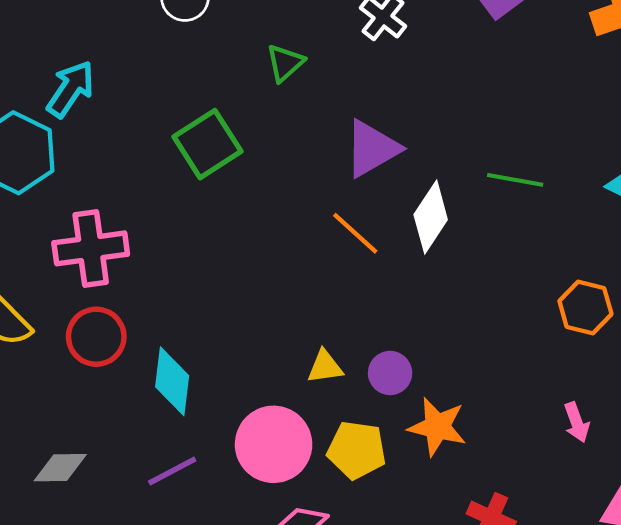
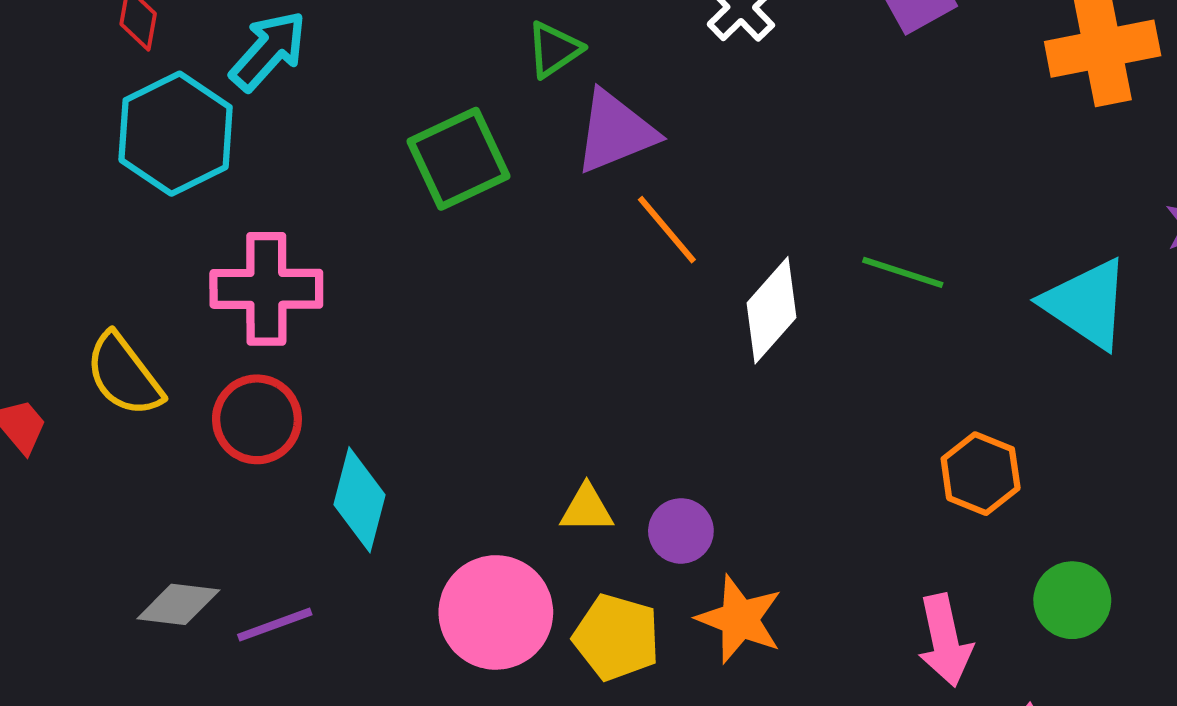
green triangle: (285, 63) -> (554, 49), moved
purple triangle: (372, 149) -> (615, 132), moved
orange line: (355, 233) -> (667, 230), moved
pink arrow: (577, 422) -> (945, 640), size x1.5
purple line: (172, 471) -> (275, 625), moved

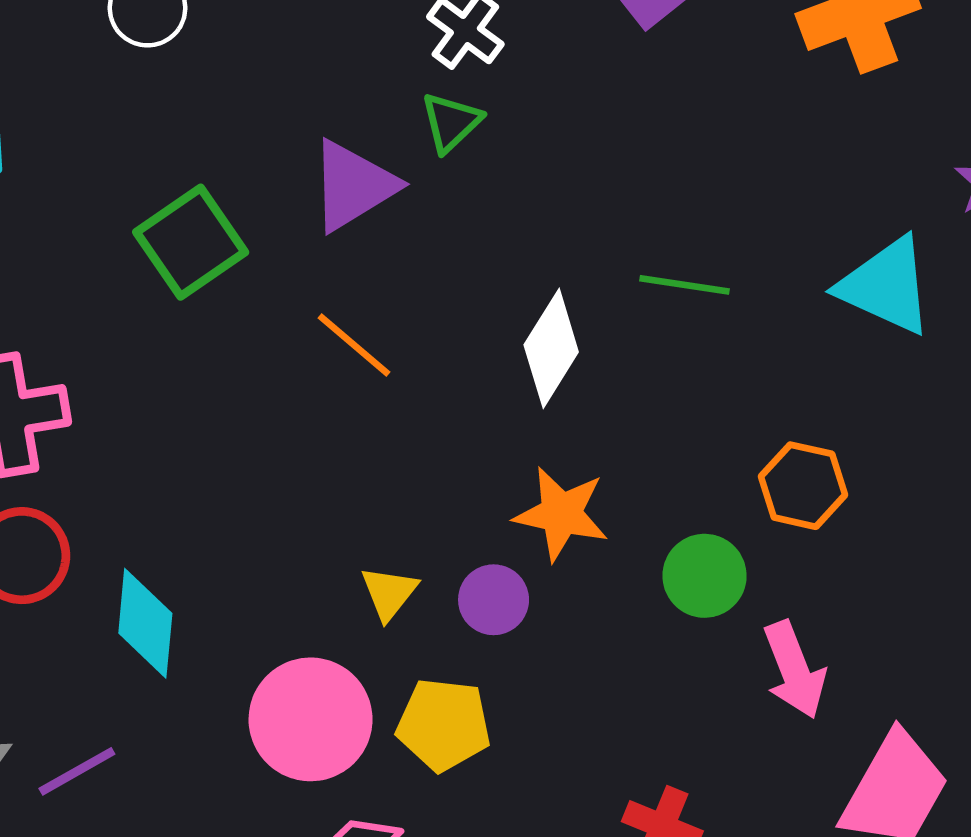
green triangle: (554, 49) -> (451, 122), moved
orange line: (667, 230) -> (354, 345), moved
yellow triangle: (587, 509) -> (389, 593), turned -42
green circle: (1072, 600) -> (705, 576), moved
orange star: (740, 619) -> (561, 514), moved

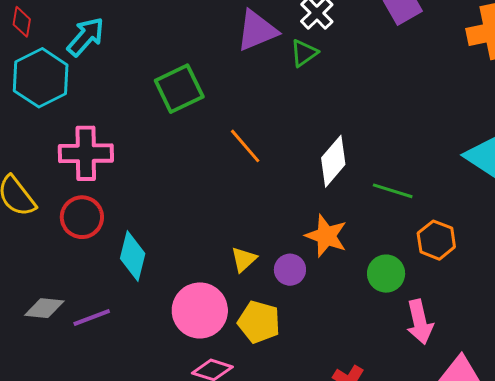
purple triangle: (353, 186) -> (257, 31), moved
green line: (685, 285) -> (393, 191), moved

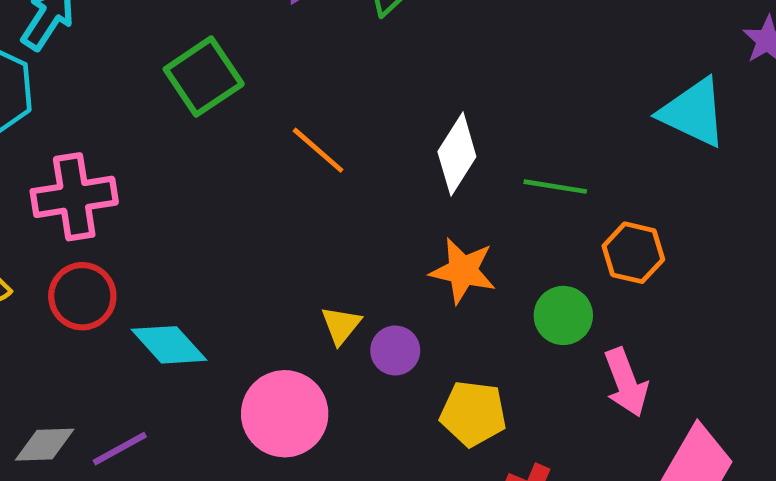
cyan diamond: (133, 256) -> (169, 345), turned -48
purple circle: (290, 270) -> (395, 350), moved
yellow pentagon: (259, 322) -> (473, 414), moved

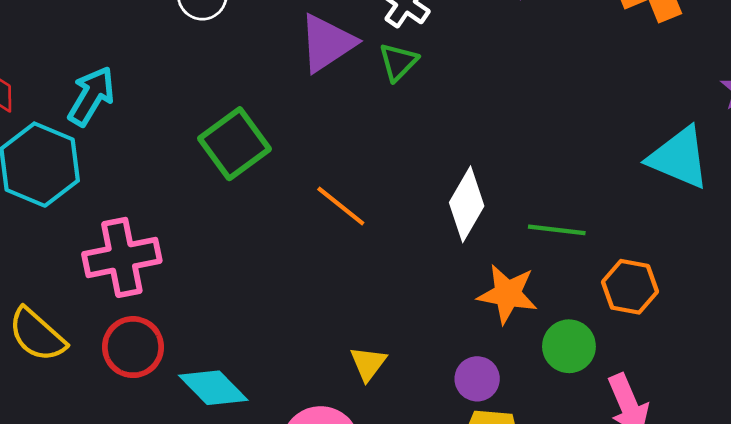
orange star: (463, 271) -> (507, 294), moved
purple circle: (395, 350) -> (477, 379), moved

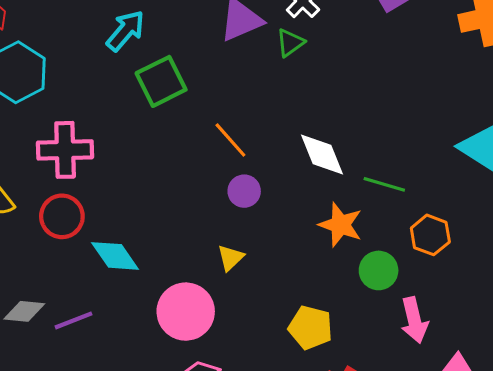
cyan arrow: (91, 96) -> (125, 31), moved
white diamond: (467, 204) -> (322, 155), turned -62
purple circle: (477, 379) -> (244, 191), moved

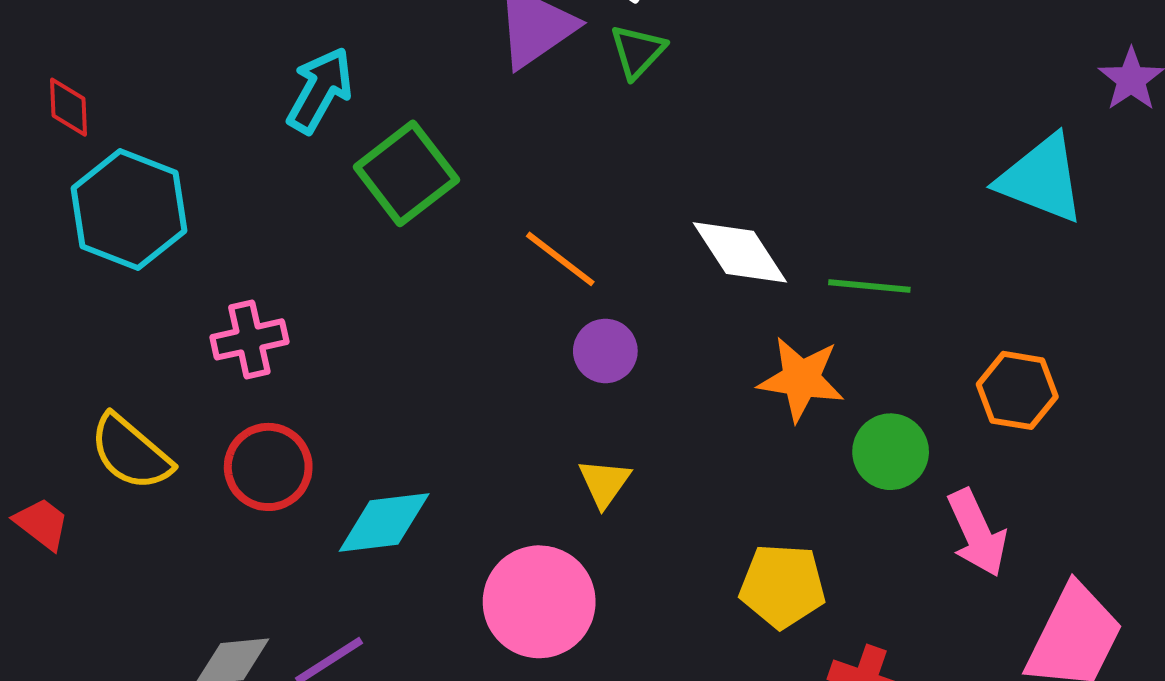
pink cross: (65, 150) -> (249, 339), size x0.7
orange hexagon: (430, 235) -> (1017, 390), moved
cyan diamond: (115, 256) -> (384, 522), turned -51

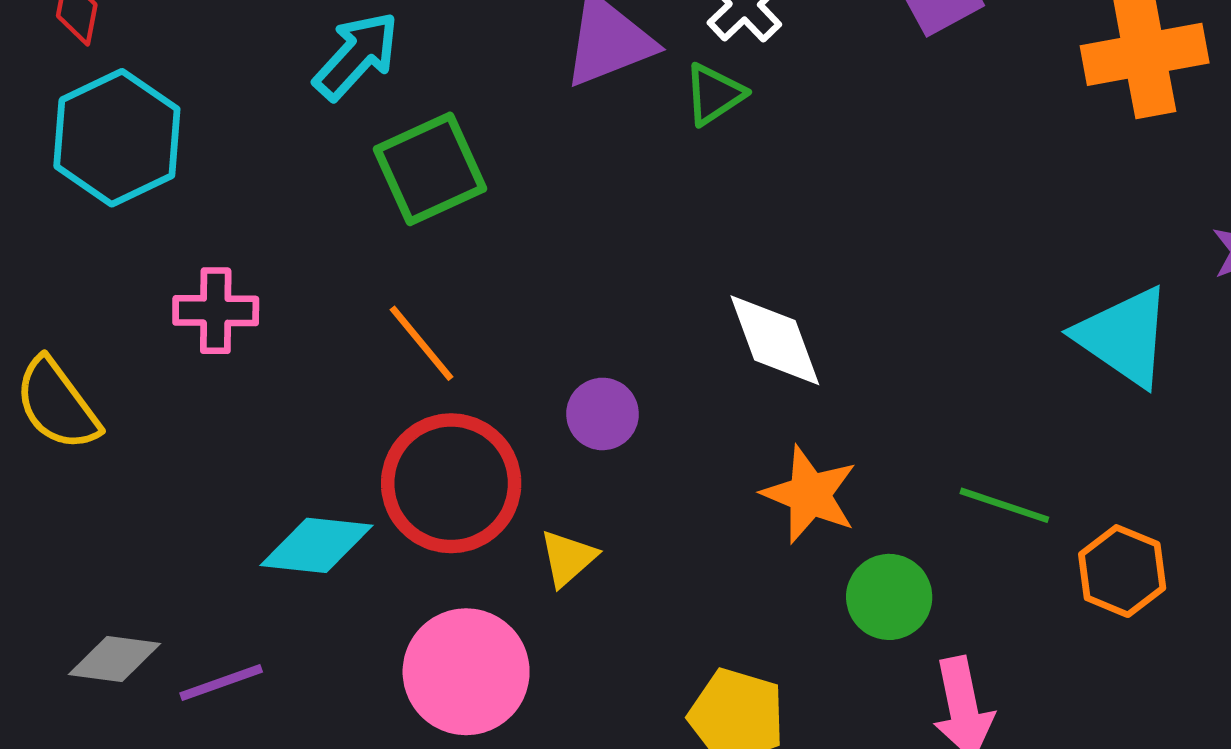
orange line: (560, 259) -> (422, 343), moved
green line: (869, 286) -> (1004, 505), moved
orange hexagon: (1017, 390) -> (1122, 571), moved
red circle: (268, 467) -> (451, 483), moved, size x1.4

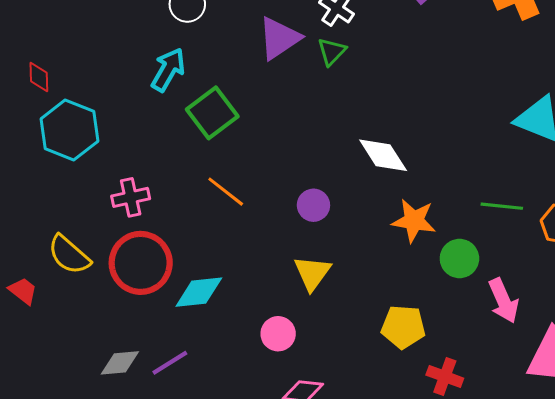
red circle: (451, 483) -> (141, 263), moved
yellow triangle: (568, 558) -> (312, 273), size x1.4
pink circle: (466, 672) -> (278, 334), size x0.6

